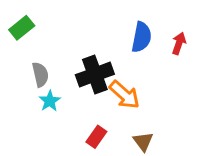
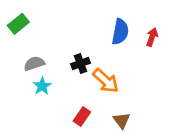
gray semicircle: (40, 74) -> (34, 64), turned -96
black cross: (95, 74) -> (81, 64), size x0.6

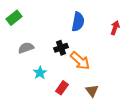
blue semicircle: (120, 32) -> (78, 22), moved
cyan star: (42, 86) -> (40, 73), moved

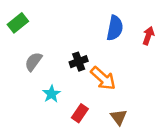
blue semicircle: (78, 22) -> (115, 28), moved
gray semicircle: (26, 48) -> (33, 62), turned -35

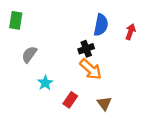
green rectangle: (18, 23) -> (16, 20), turned -42
black cross: (79, 62) -> (86, 49), moved

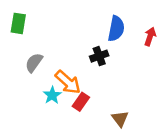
orange arrow: (91, 69) -> (68, 82), moved
red rectangle: (70, 100) -> (81, 102), moved

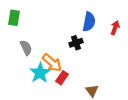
gray semicircle: (34, 63) -> (26, 48), turned 119
cyan star: (52, 95) -> (40, 73), size x1.5

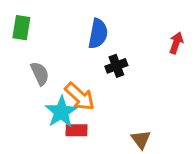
blue semicircle: (89, 22) -> (98, 34), moved
red rectangle: (62, 78) -> (77, 130), moved, turned 56

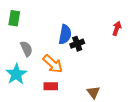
blue semicircle: (98, 34) -> (65, 34), moved
cyan star: (61, 112) -> (16, 74), moved

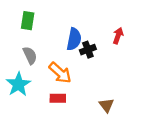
green rectangle: (14, 18) -> (28, 21), moved
red arrow: (117, 28) -> (118, 36), moved

